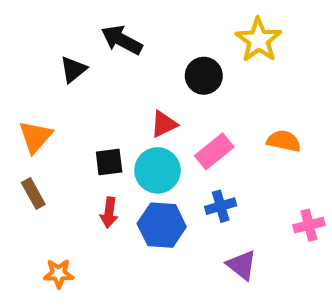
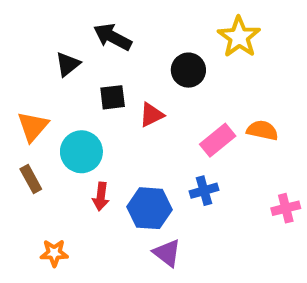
pink rectangle: (214, 151) -> (218, 140), moved
black square: (109, 162) -> (113, 97), moved
cyan circle: (157, 170) -> (81, 152), moved
purple triangle: (242, 265) -> (167, 253), moved

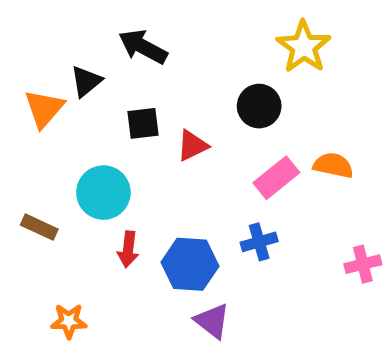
black circle: (188, 70) -> (259, 106), moved
orange triangle: (33, 126) -> (44, 109), moved
brown rectangle: (31, 179) -> (39, 227), turned -36

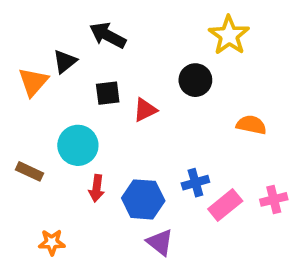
pink rectangle: (276, 178) -> (225, 205), moved

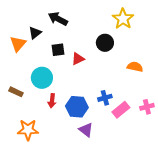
orange star: (52, 242) -> (28, 130), size x1.5

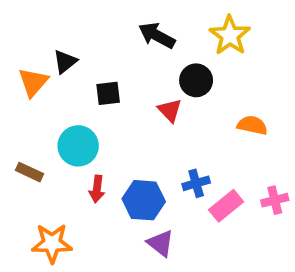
black arrow: (58, 19) -> (157, 35), moved
red triangle: (78, 59) -> (170, 110), moved, turned -48

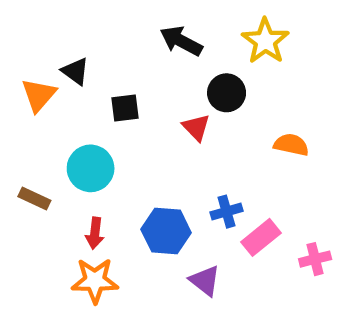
black triangle: (65, 62) -> (75, 71), turned -45
red arrow: (97, 189) -> (95, 233), moved
pink cross: (275, 200) -> (315, 259), moved
orange star: (52, 243) -> (95, 281), moved
purple triangle: (161, 243) -> (205, 281), moved

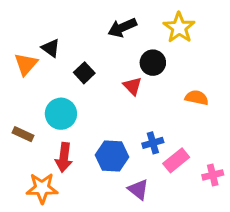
black arrow: (181, 41) -> (122, 28), turned -52
black square: (125, 108) -> (84, 73), turned -36
red arrow: (95, 233) -> (64, 157), size x1.4
orange star: (95, 281) -> (42, 188), moved

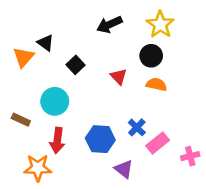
black circle: (153, 63) -> (151, 56), moved
orange semicircle: (197, 98) -> (156, 84), moved
blue cross: (153, 143) -> (137, 127), turned -30

